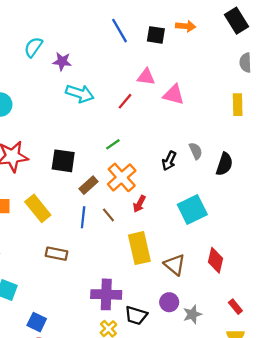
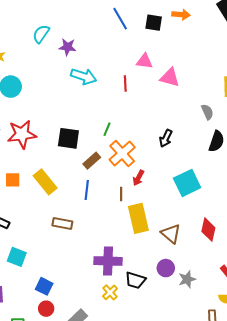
red line: (125, 101) -> (125, 84), turned -42
green line: (113, 144) -> (107, 129), moved, turned -32
gray semicircle: (196, 151) -> (207, 112), moved
brown line: (108, 215) -> (121, 194), moved, turned 40

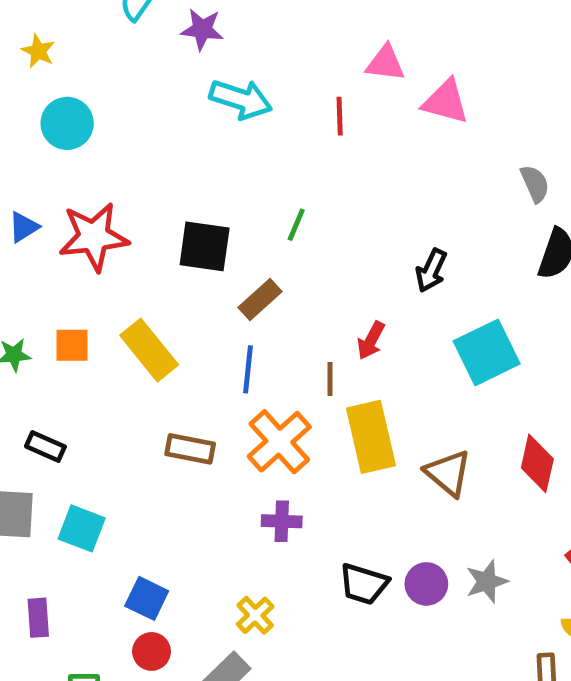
black arrow: (166, 138) -> (431, 270), moved
orange cross: (122, 153) -> (279, 442), moved
purple cross: (108, 261) -> (282, 521), moved, size x0.6
purple circle: (166, 268) -> (426, 584), moved
yellow cross: (110, 292) -> (255, 615), moved

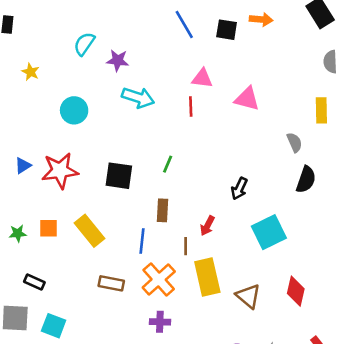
pink triangle: (385, 63) -> (202, 78), moved
cyan circle: (67, 123) -> (74, 110), moved
brown rectangle: (260, 299) -> (162, 210), moved, turned -45

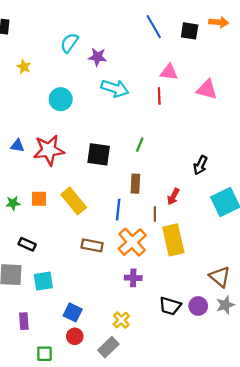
blue triangle: (23, 165) -> (17, 146), turned 40
brown triangle: (248, 296) -> (220, 277), moved
cyan square: (54, 326) -> (43, 281), turned -30

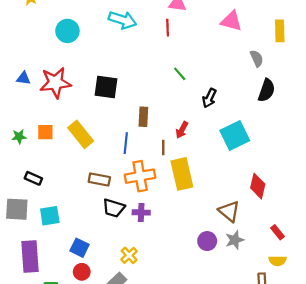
pink triangle: (207, 89) -> (231, 21), moved
green line: (140, 145) -> (180, 74), moved, turned -64
orange cross: (132, 242) -> (140, 176), turned 32
black trapezoid: (170, 306) -> (114, 208), moved
purple rectangle: (24, 321) -> (30, 256), size x1.8

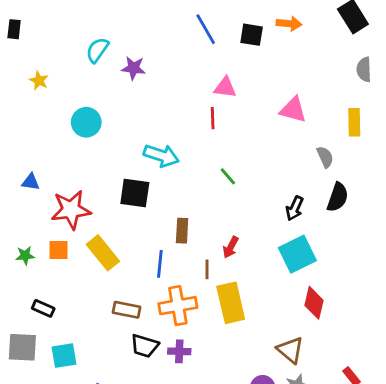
cyan arrow: (122, 20) -> (161, 156), moved
red star: (55, 83) -> (71, 210), moved
black arrow: (209, 98) -> (295, 208), moved
red diamond: (258, 186) -> (314, 303), moved

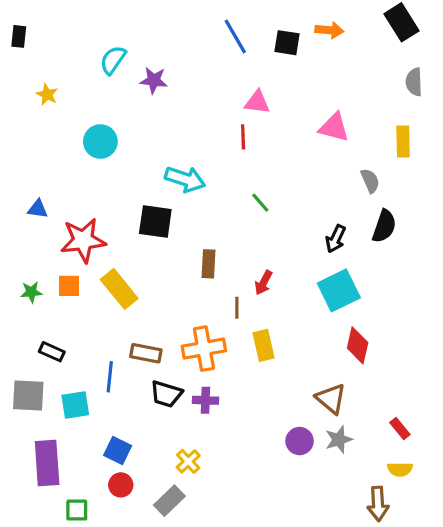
blue line: (160, 264) -> (110, 377), moved
yellow rectangle: (231, 303) -> (263, 345), size x0.7

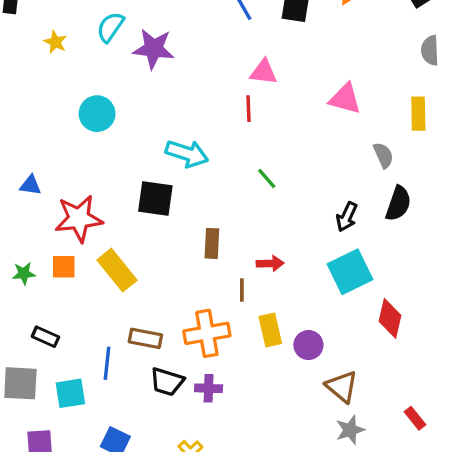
purple star: (154, 80) -> (154, 49), size x1.4
yellow star: (47, 94) -> (55, 42), moved
red arrow: (263, 283) -> (270, 263), turned -120
red diamond: (358, 345) -> (390, 318), moved
purple circle: (300, 441) -> (308, 345), moved

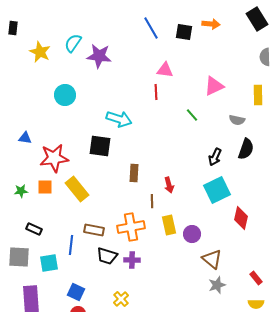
yellow star: (55, 42) -> (40, 52), size x1.5
pink triangle: (345, 99) -> (214, 86), turned -40
gray semicircle: (383, 155) -> (237, 120), turned 126
green line: (267, 179) -> (192, 115), moved
red arrow: (270, 263) -> (169, 185), turned 77

